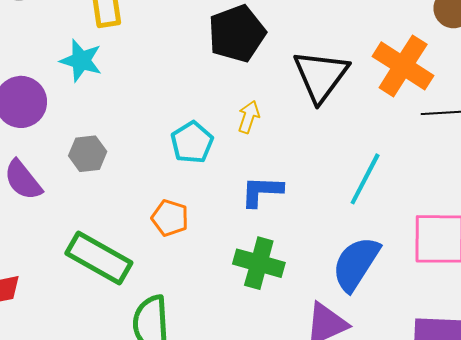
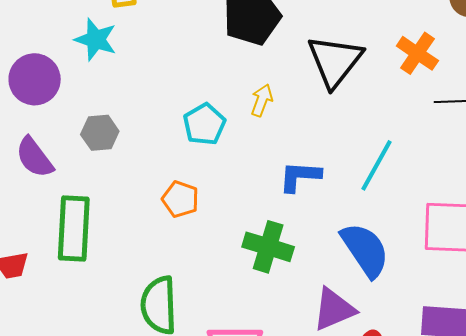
orange cross: (403, 66) -> (417, 53), size x0.7
blue L-shape: (262, 191) -> (300, 176), moved
green rectangle: (99, 258) -> (74, 229), moved, turned 62
blue semicircle: (356, 264) -> (365, 250), turned 112

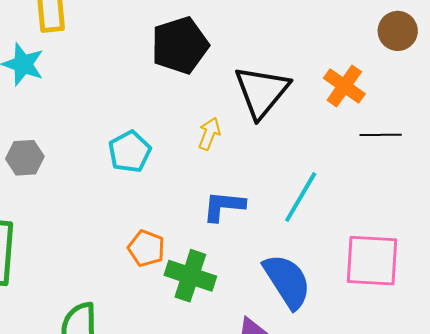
yellow arrow: (262, 100) -> (209, 134), moved
orange pentagon: (180, 199) -> (146, 248), moved

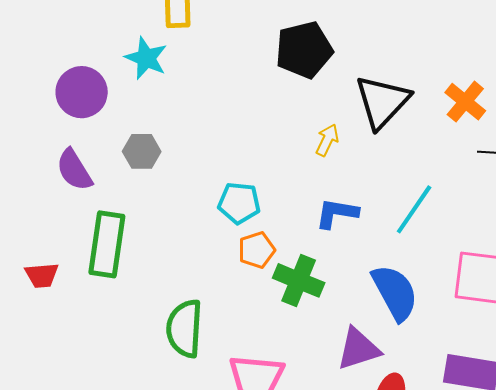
cyan pentagon: (130, 152) -> (239, 203), moved, turned 30
orange pentagon: (146, 248) -> (257, 250), turned 30

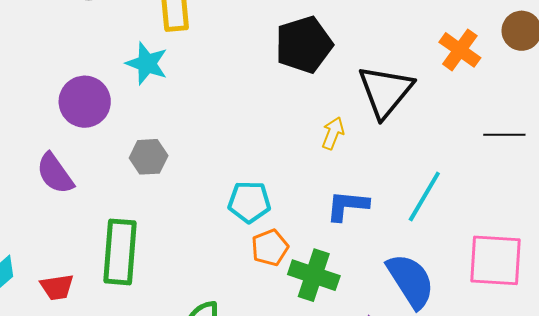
orange cross: (465, 102) -> (460, 50), moved
purple semicircle: (74, 170) -> (55, 174), moved

